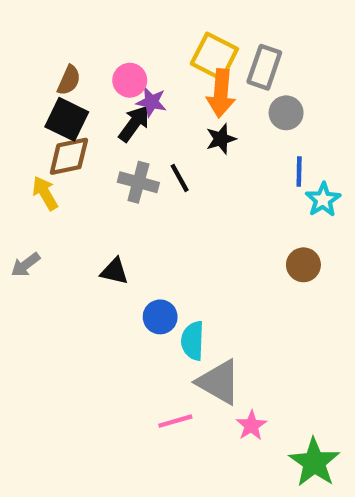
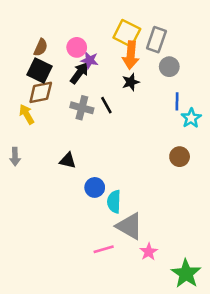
gray arrow: (26, 265) -> (15, 157), turned -54

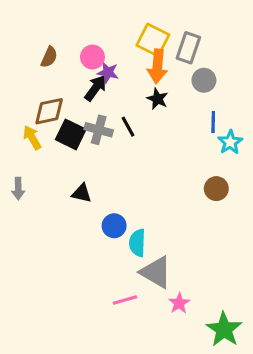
black square: (39, 71) -> (71, 134), moved
black star: (131, 82) -> (157, 99), turned -30

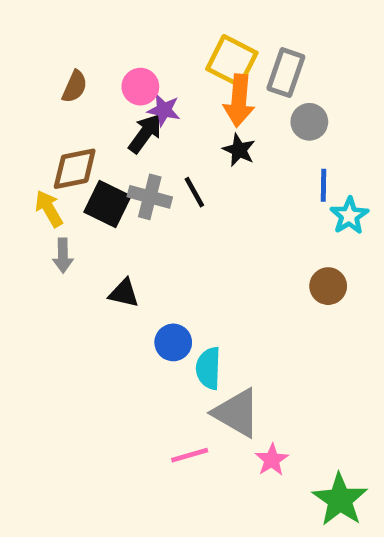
gray arrow: (18, 189) -> (63, 256), moved

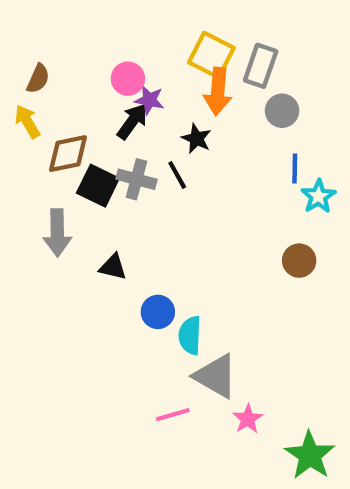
brown semicircle: (75, 87) -> (38, 79), moved
black star: (239, 150) -> (196, 139), moved
yellow arrow: (49, 209) -> (27, 121), moved
gray arrow: (63, 256) -> (57, 233), size x1.5

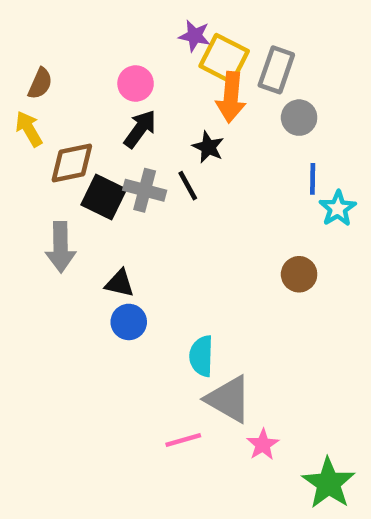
purple star: (149, 100) -> (195, 36), moved
brown circle: (299, 261) -> (299, 274), moved
blue circle: (158, 312) -> (129, 322), moved

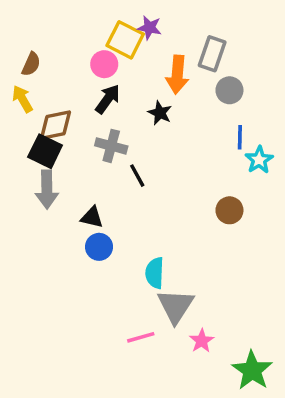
yellow square: (224, 59) -> (125, 40), moved
black line: (188, 186) -> (137, 176), moved
black square: (104, 197) -> (45, 151), moved
gray triangle: (229, 399) -> (176, 306), turned 33

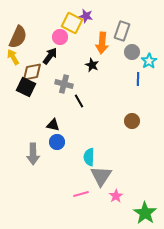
brown semicircle: (31, 64) -> (18, 37), size x1.6
black arrow: (108, 99) -> (50, 56), moved
cyan star: (259, 160) -> (149, 61), moved
gray arrow: (47, 189) -> (33, 154), moved

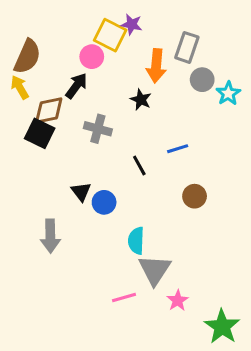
blue line: (138, 79) -> (178, 149), moved, turned 72
black line: (79, 101) -> (139, 166), moved
brown circle: (132, 121) -> (195, 196), moved
black triangle: (53, 125) -> (81, 192), turned 40
blue circle: (57, 142) -> (104, 202), moved

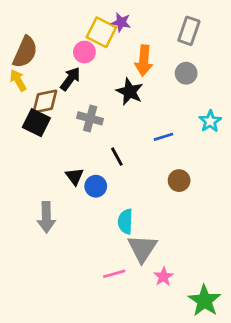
gray rectangle: (187, 47) -> (189, 31), moved
cyan star: (228, 93) -> (210, 121), moved
black star: (141, 100) -> (130, 92), size x1.4
black line: (139, 166) -> (117, 157), moved

